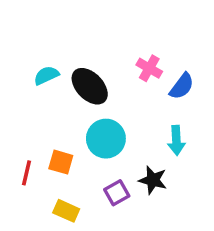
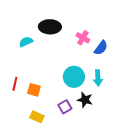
black ellipse: (90, 86) -> (50, 27), moved, turned -45
cyan circle: (106, 139) -> (74, 77), moved
red line: (26, 173) -> (15, 84), moved

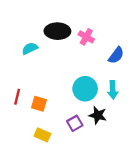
pink cross: (83, 38) -> (86, 37), moved

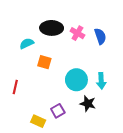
blue semicircle: (116, 55) -> (100, 36), moved, turned -56
orange square: (39, 104) -> (44, 62), moved
purple square: (75, 123) -> (58, 111), moved

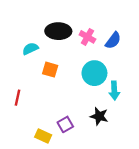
blue semicircle: (100, 36) -> (113, 40), turned 56
cyan circle: (76, 80) -> (94, 73), moved

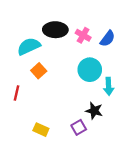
cyan semicircle: (30, 49) -> (29, 46), size x1.5
orange square: (50, 70) -> (39, 71), moved, turned 32
purple square: (65, 124) -> (79, 127), moved

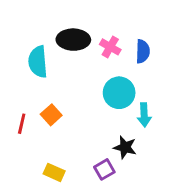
blue semicircle: (108, 39) -> (143, 51), turned -35
cyan semicircle: (29, 46) -> (38, 62), turned -70
orange square: (39, 71) -> (51, 115), moved

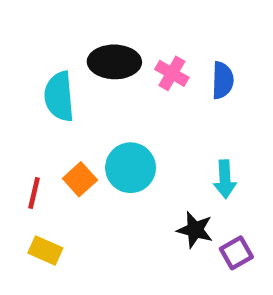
cyan circle: (119, 93) -> (131, 168), moved
purple square: (104, 169) -> (236, 253), moved
yellow rectangle: (54, 172) -> (45, 251), moved

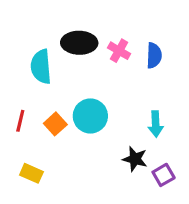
red line: (34, 193) -> (20, 121), moved

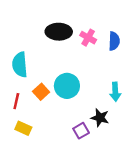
cyan semicircle: (41, 67) -> (20, 65), moved
red line: (20, 121) -> (16, 101), moved
purple square: (164, 175) -> (81, 131), moved

